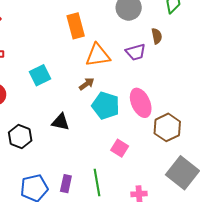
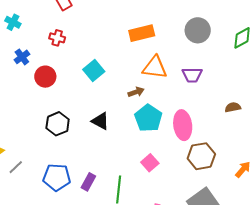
orange rectangle: (76, 26) -> (142, 33), turned 75
brown semicircle: (157, 36) -> (233, 107), moved, turned -105
cyan square: (40, 75) -> (94, 71), turned -30

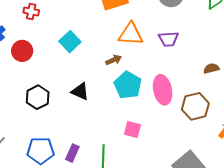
brown hexagon: (201, 156) -> (195, 106), moved
pink square: (150, 163) -> (132, 130), turned -30

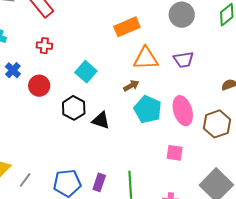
black hexagon: (38, 97) -> (74, 108), moved
pink square: (132, 130) -> (175, 153), moved

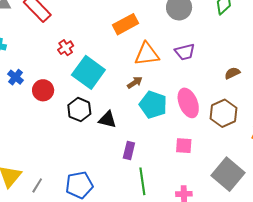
red cross: (44, 46) -> (66, 48), moved, turned -35
cyan square: (86, 72) -> (88, 72), size x1.5
purple rectangle: (99, 182) -> (129, 151), moved

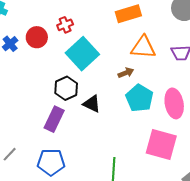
red circle: (43, 90) -> (37, 37), moved
pink square: (184, 146) -> (161, 144), size x1.8
purple rectangle: (129, 151) -> (54, 119), moved, size x1.4

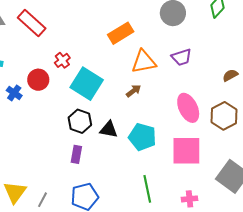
cyan pentagon: (139, 98) -> (142, 137), moved
purple rectangle: (54, 119) -> (76, 154), size x0.7

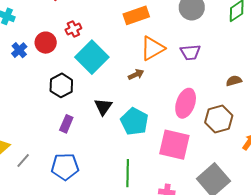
orange triangle: (144, 62) -> (152, 48), turned -32
pink ellipse: (188, 108) -> (186, 103), turned 32
black hexagon: (80, 121) -> (61, 85), moved
black triangle: (109, 130) -> (103, 107), turned 42

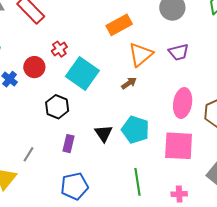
black triangle: (103, 107) -> (104, 133), moved
gray line: (23, 160) -> (29, 154), moved

